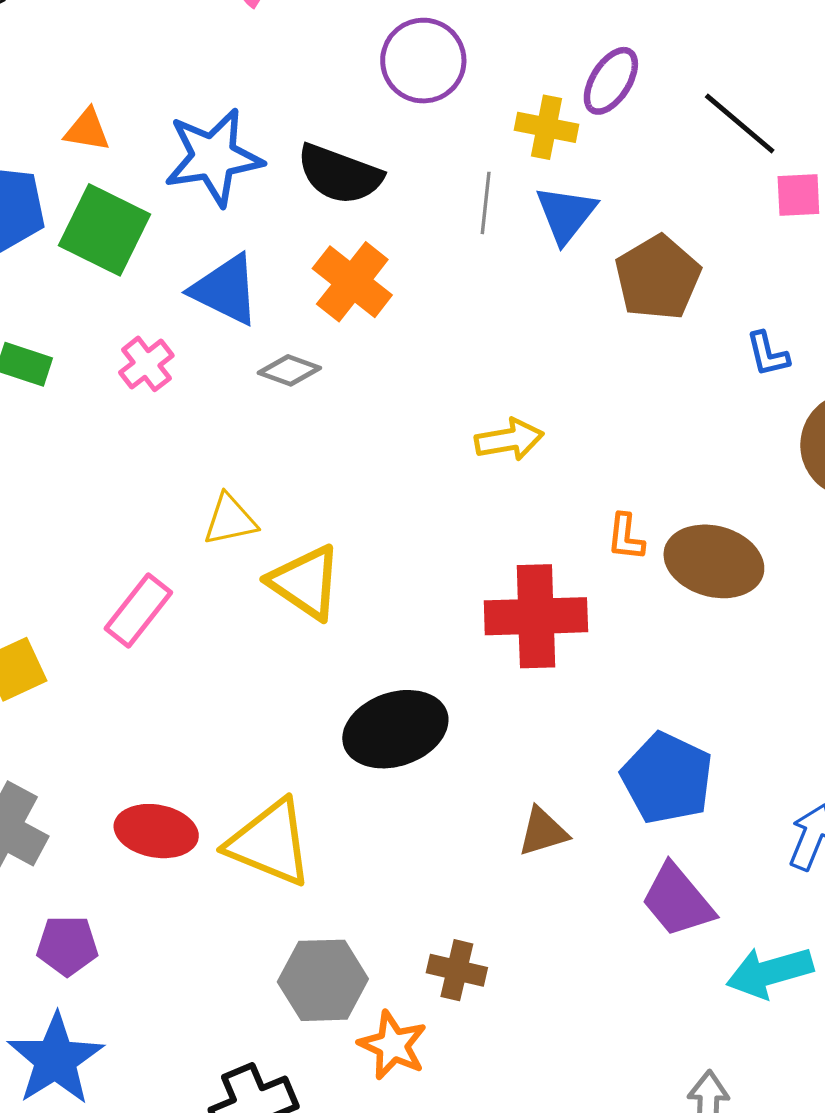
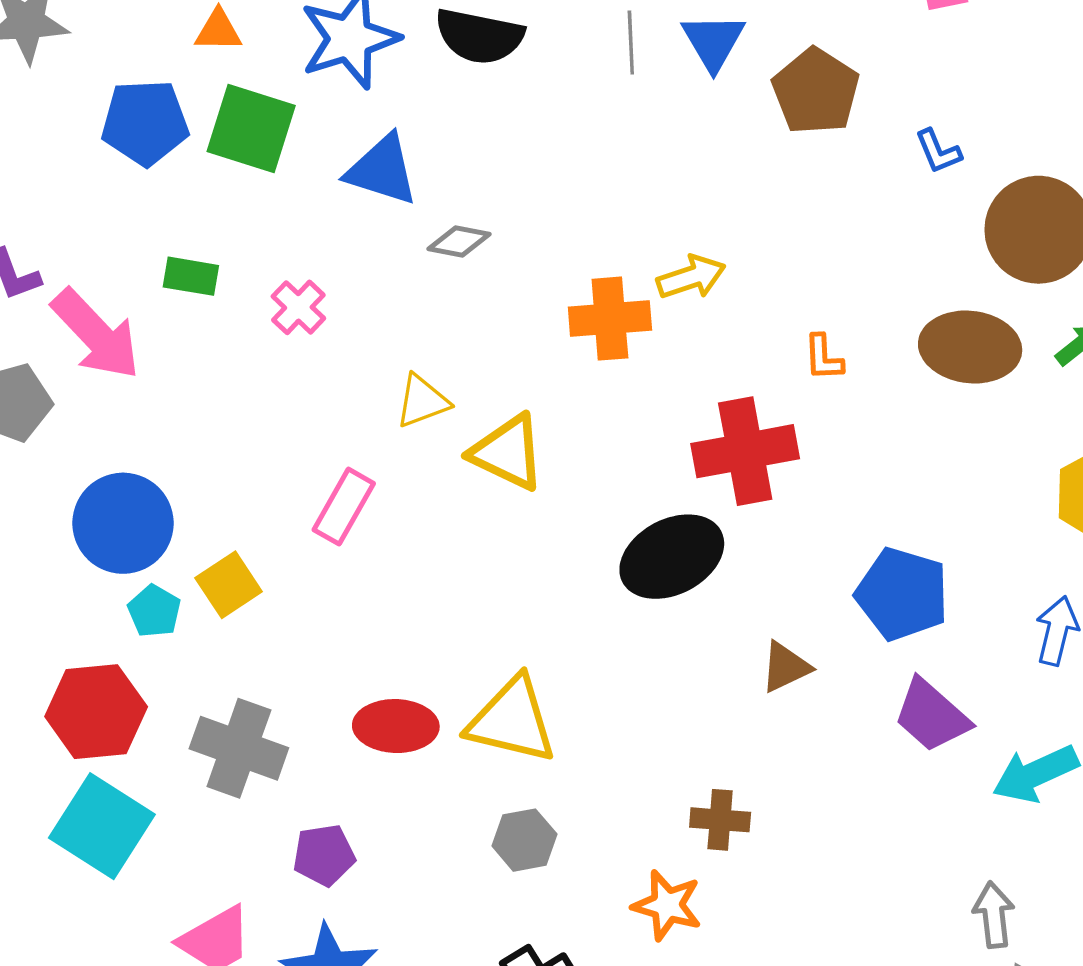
orange cross: (352, 282) -> (610, 319), moved, turned -34
pink cross: (146, 364) -> (298, 307), moved
brown ellipse: (714, 561) -> (970, 347), moved
black ellipse: (395, 729) -> (672, 557), moved
gray hexagon: (323, 980) -> (524, 840), moved, size x0.7

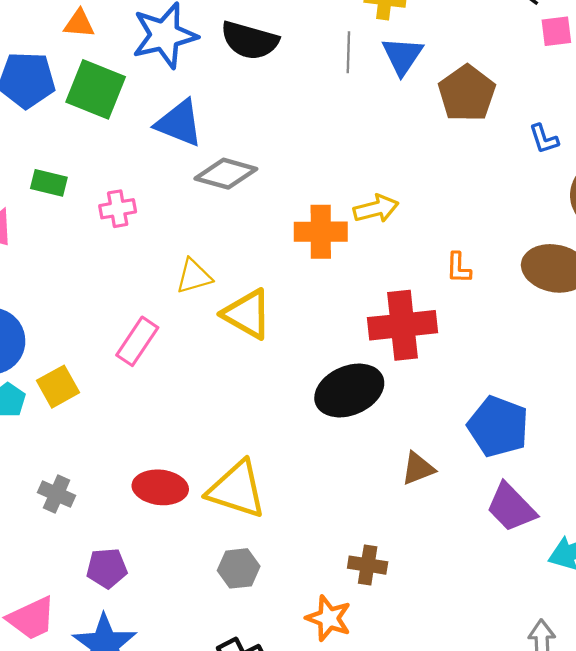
gray diamond: (459, 241) -> (226, 174), size x1.5
pink cross: (298, 307) -> (118, 209), turned 32
gray cross: (239, 748) -> (57, 494), size x0.6

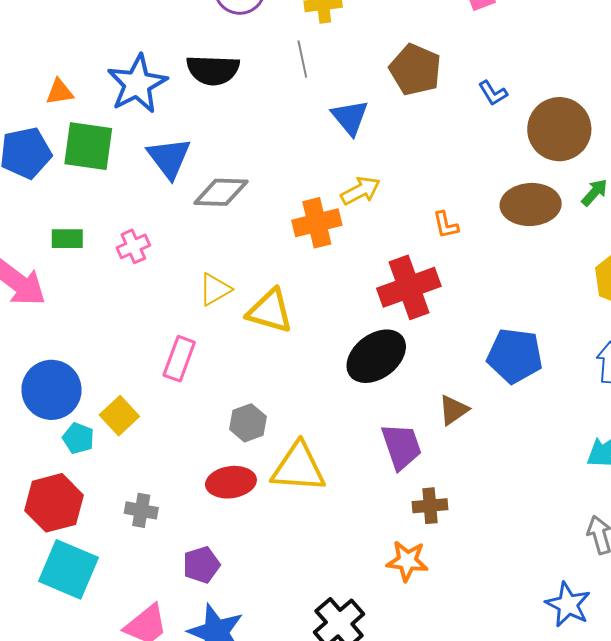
blue triangle: (402, 56) -> (350, 117), moved
blue triangle: (179, 123) -> (169, 158), turned 45
purple trapezoid: (511, 507) -> (401, 446), moved, turned -141
gray hexagon: (239, 568) -> (248, 423), moved

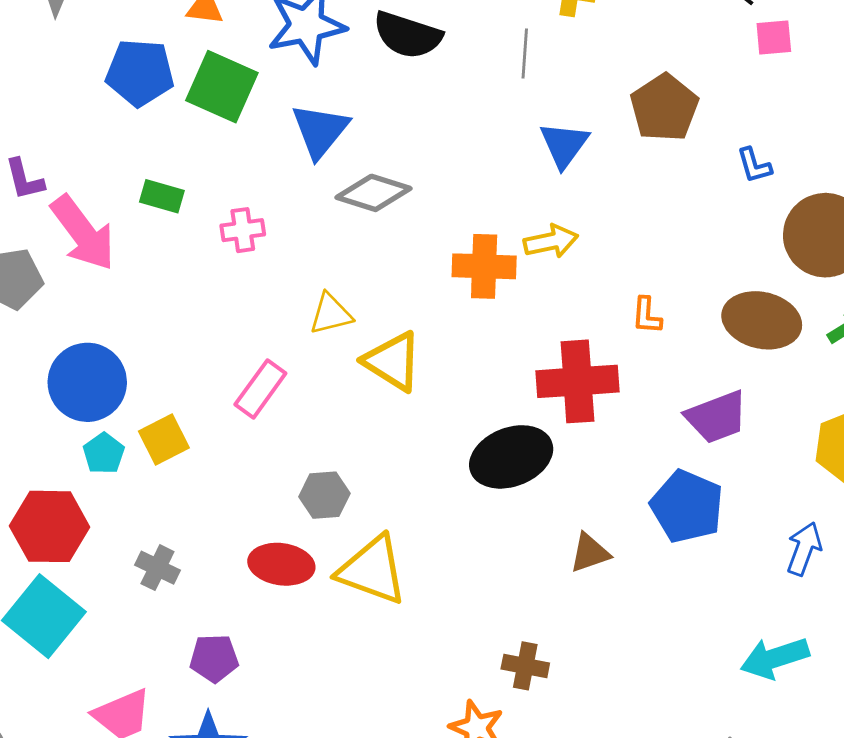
purple trapezoid: (401, 446) -> (717, 417), moved, turned 72

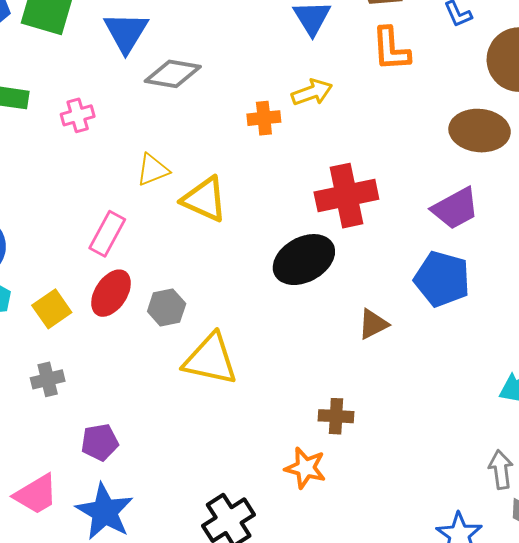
orange cross: (484, 266) -> (264, 118), size x0.7
orange L-shape: (647, 316) -> (391, 49), moved, size x1.6
yellow square: (164, 440) -> (52, 309), moved
red ellipse: (281, 564) -> (111, 293), moved, turned -57
gray cross: (157, 568) -> (48, 379), turned -32

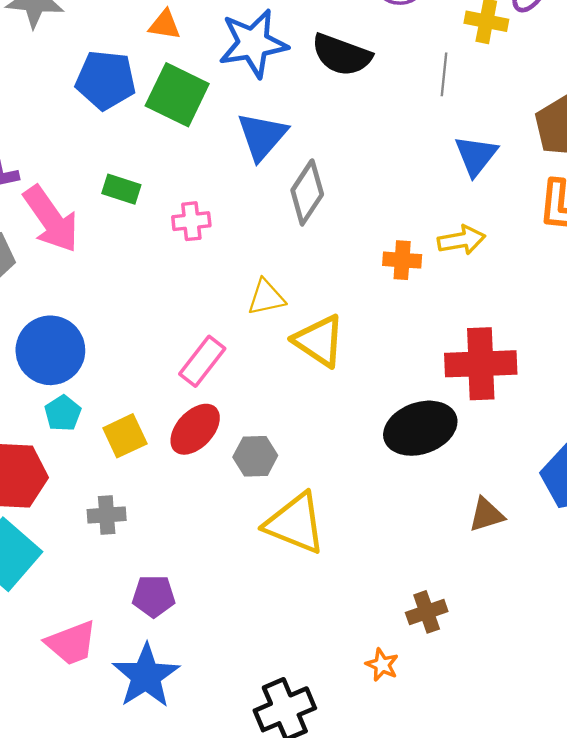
gray diamond: (173, 74) -> (307, 192), turned -76
brown cross: (336, 416) -> (427, 612), turned -32
orange star: (305, 468) -> (382, 665), size x0.7

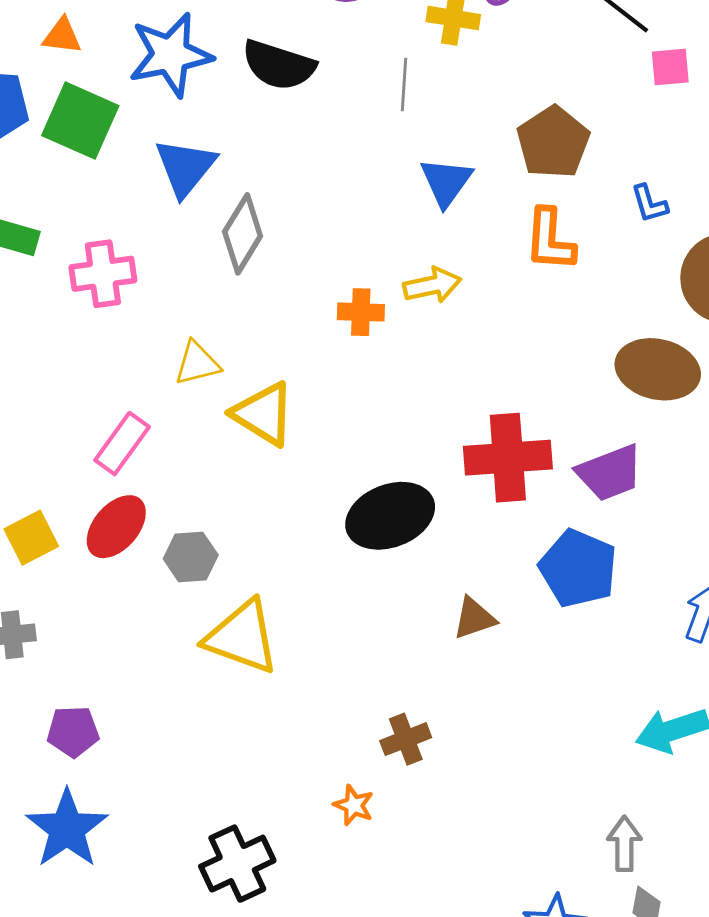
pink cross: (191, 221) -> (103, 274), size x1.4
red cross: (481, 364) -> (508, 458), moved

